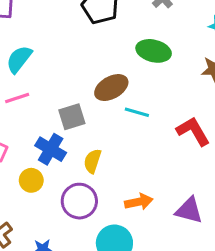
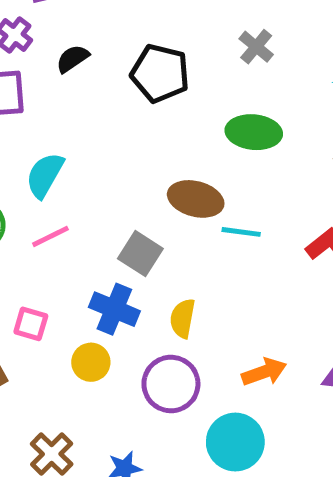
brown ellipse: (111, 88) -> (196, 199), turned 52
gray square: (72, 117) -> (140, 254), turned -32

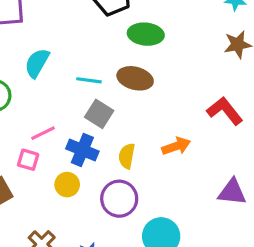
green ellipse: (254, 132) -> (146, 34), moved
cyan line: (241, 232) -> (89, 80), moved
pink line: (50, 236) -> (43, 133), moved
orange arrow: (264, 372) -> (176, 146), moved

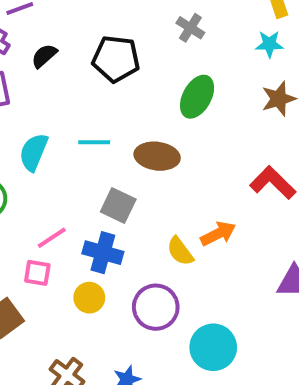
green ellipse: (146, 34) -> (197, 97), moved, turned -60
cyan line: (89, 80) -> (94, 142), moved
yellow semicircle: (127, 156) -> (180, 251), moved, turned -40

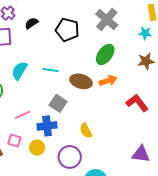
gray cross: (190, 28) -> (107, 19), size x1.6
orange arrow: (218, 234) -> (108, 81), moved
blue cross: (103, 253) -> (47, 126), turned -30
pink square: (37, 273) -> (14, 141), moved

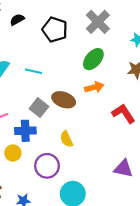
brown ellipse: (81, 81) -> (64, 100), moved

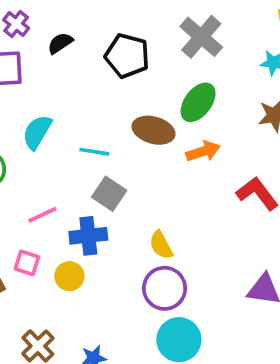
cyan line: (34, 71) -> (94, 152), moved
brown ellipse: (64, 100) -> (154, 130), moved
purple circle: (47, 166) -> (165, 288), moved

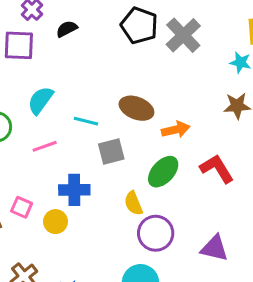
black pentagon: (127, 56) -> (139, 26), moved
green ellipse: (198, 102) -> (163, 172), moved
gray square: (109, 194) -> (111, 151), moved, turned 36
pink line: (42, 215) -> (45, 146), moved
purple circle: (165, 288) -> (156, 233), moved

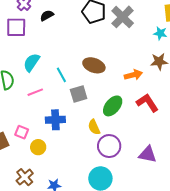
cyan line: (86, 121) -> (61, 75), turned 49
orange arrow: (176, 130) -> (133, 75), moved
yellow circle: (55, 222) -> (38, 147), moved

